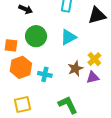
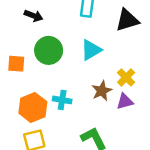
orange hexagon: (21, 67) -> (33, 107), moved

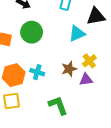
cyan triangle: (91, 50) -> (77, 34), moved

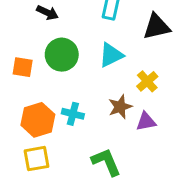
cyan triangle: (77, 34) -> (111, 55), moved
yellow cross: (89, 61) -> (147, 81), moved

